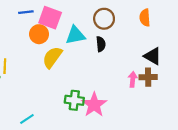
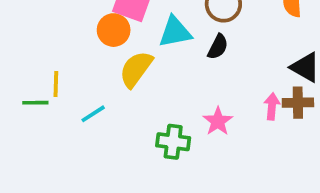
black semicircle: (101, 44) -> (218, 47), turned 32
pink star: (94, 105) -> (218, 121), moved, size x0.7
cyan line: (27, 119) -> (93, 114), moved

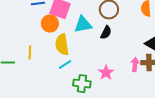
yellow semicircle: (136, 69) -> (62, 45), turned -45
yellow line: (56, 84) -> (30, 53), moved
cyan line: (93, 114) -> (65, 65), moved

